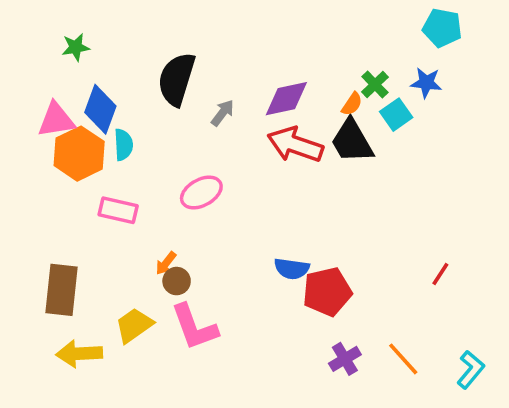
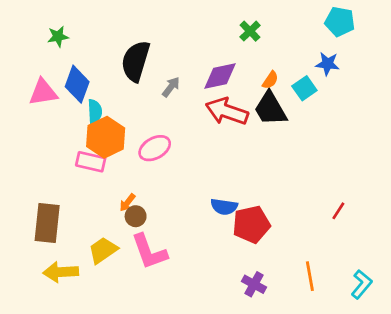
green cross: (375, 84) -> (250, 31), moved
orange hexagon: (79, 154) -> (106, 137), moved
purple cross: (345, 359) -> (254, 284), moved, turned -30
orange line: (403, 359) -> (310, 276), turned 32

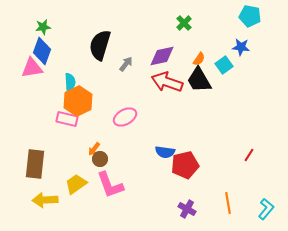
blue diamond: (77, 84) -> (42, 51), moved
pink ellipse: (155, 148) -> (125, 117), moved

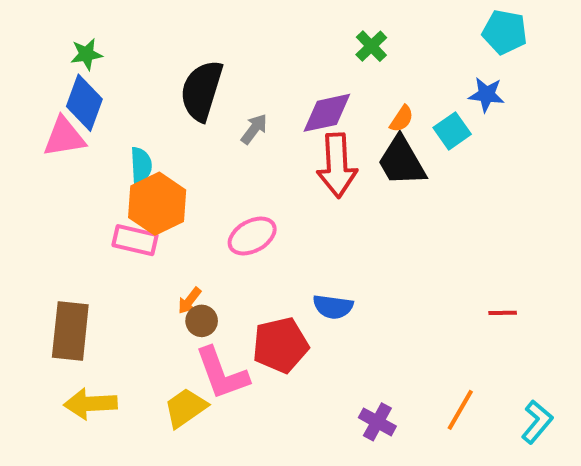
red arrow: (167, 82) -> (337, 165), turned -112
red line: (249, 155) -> (503, 313), turned 56
red pentagon: (185, 165) -> (280, 345), moved
yellow trapezoid: (76, 184) -> (185, 408), moved
orange line: (228, 203) -> (460, 410), turned 40

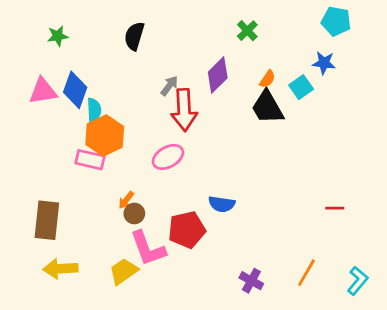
black semicircle: (202, 91) -> (134, 36), moved, size x0.7
blue diamond: (84, 103) -> (75, 90), moved
purple diamond: (327, 113) -> (218, 75), turned -33
red arrow: (337, 165) -> (184, 110), moved

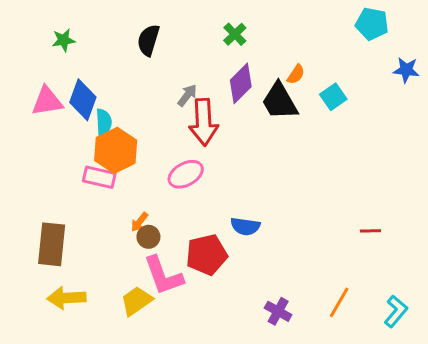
green cross: (247, 31) -> (235, 34), moved
blue star: (324, 63) -> (406, 70), moved
orange semicircle: (267, 79) -> (296, 74), moved
black trapezoid: (267, 107) -> (280, 101), moved

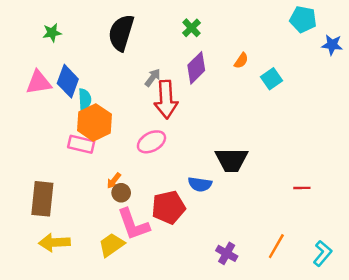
black semicircle: (148, 40) -> (121, 33), size x1.4
blue star: (406, 70) -> (332, 45), moved
black trapezoid: (280, 101) -> (231, 160), moved, turned -60

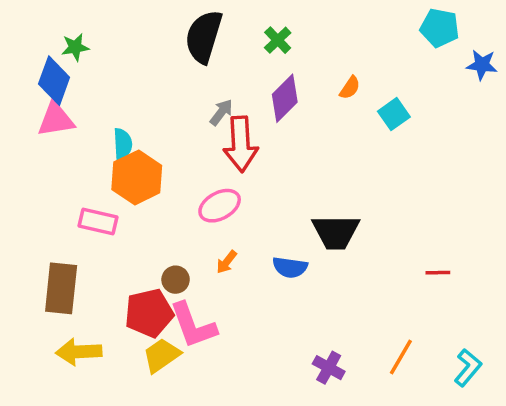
black semicircle: (121, 33) -> (204, 37), moved
blue diamond: (68, 81) -> (54, 81), moved
pink rectangle: (81, 144) -> (98, 221), moved
orange arrow: (114, 181) -> (227, 262), moved
red pentagon: (168, 207) -> (149, 313), moved

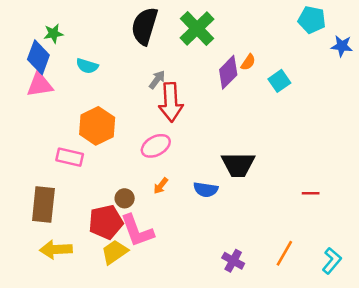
green cross: (278, 40) -> (197, 29), size x1.8
purple diamond: (285, 98) -> (228, 72), moved
cyan semicircle: (123, 144) -> (87, 66), moved, turned 110

